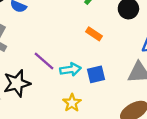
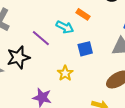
cyan arrow: (70, 69) -> (65, 27), moved, turned 36

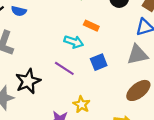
purple line: (41, 38) -> (64, 68), moved
yellow star: (65, 73) -> (81, 104), moved

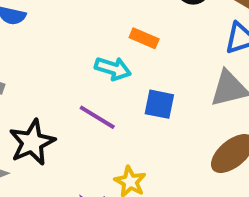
blue square: (99, 62) -> (159, 104), turned 35

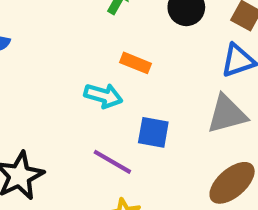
purple line: (97, 117) -> (112, 162), moved

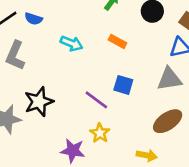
cyan arrow: (103, 96) -> (72, 43), moved

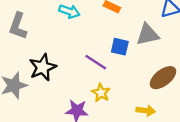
gray triangle: (169, 79) -> (148, 35), moved

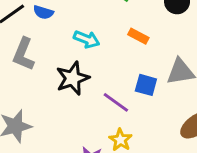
black star: (43, 67) -> (73, 78), moved

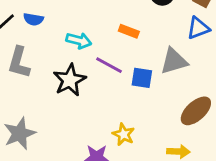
purple line: (116, 102) -> (109, 65), moved

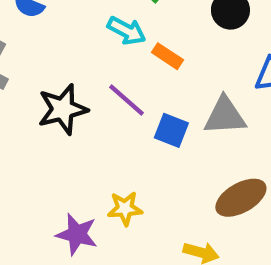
cyan arrow: (79, 41) -> (127, 31), moved
yellow star: (124, 134) -> (125, 208), turned 30

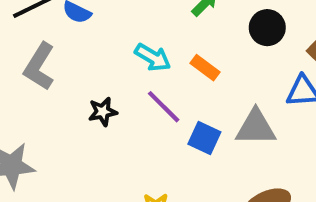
cyan arrow: (127, 31) -> (153, 57), moved
black star: (63, 109) -> (103, 112), size x0.6

